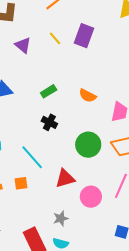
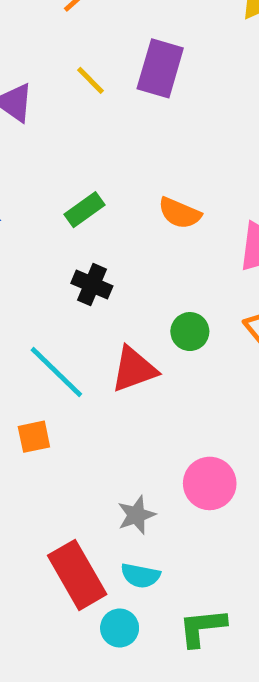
green circle: (88, 145) -> (190, 332), size x0.6
red triangle: (65, 178) -> (134, 369), moved
pink circle: (91, 197) -> (210, 483), moved

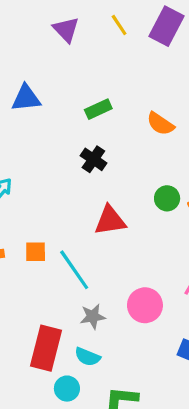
green circle: (190, 332) -> (167, 198), moved
cyan line: (56, 372) -> (74, 270), moved
red rectangle: (77, 575) -> (46, 348), turned 33

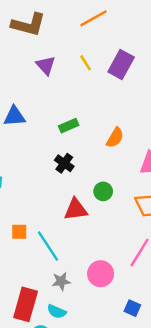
orange semicircle: (160, 124) -> (115, 138), turned -95
green circle: (167, 198) -> (103, 191), moved

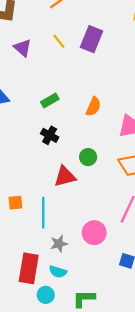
cyan line: (48, 246) -> (43, 213), turned 40

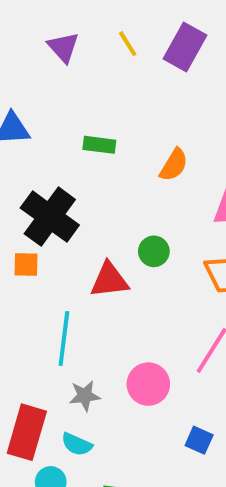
green rectangle: (50, 100) -> (99, 145), turned 30
black cross: (50, 135) -> (50, 217), moved, size x1.8
orange square: (15, 203) -> (26, 265), moved

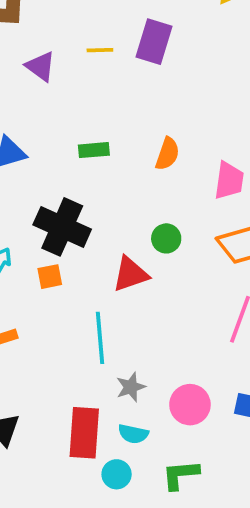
yellow line: (128, 44) -> (100, 50), turned -48
pink circle: (148, 384) -> (190, 405), moved

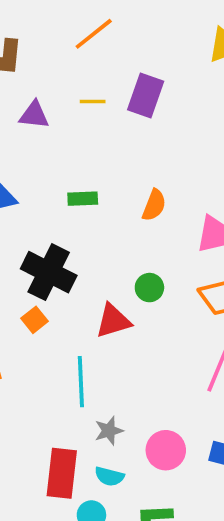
purple triangle: (41, 66) -> (34, 115), turned -32
orange square: (50, 277) -> (35, 320), turned -30

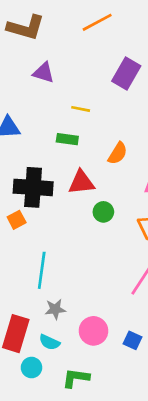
yellow line: (93, 102) -> (81, 109), moved
black cross: (49, 272) -> (33, 187), turned -33
red triangle: (113, 321) -> (81, 182), moved

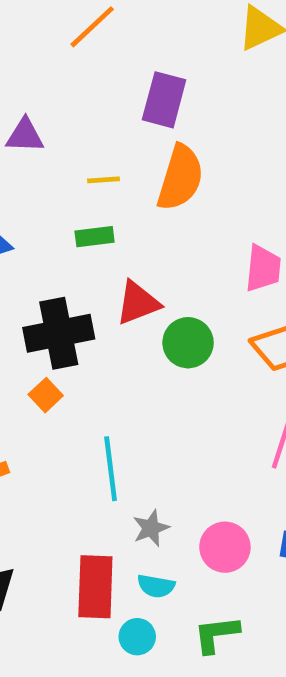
orange semicircle: (118, 153) -> (180, 178), moved, size x1.6
green circle: (103, 212) -> (188, 343), size x1.4

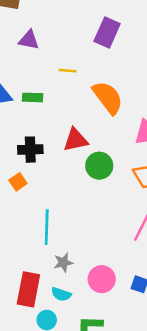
orange semicircle: (180, 178) -> (108, 98), moved, turned -63
green rectangle: (95, 237) -> (33, 97), moved
black cross: (59, 333) -> (30, 150), size x0.7

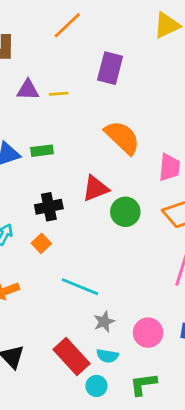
yellow line: (68, 71) -> (59, 94), moved
cyan line: (47, 227) -> (80, 287), turned -60
red rectangle: (28, 289) -> (72, 357), turned -44

